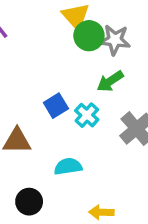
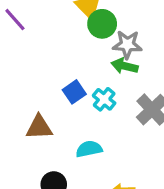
gray star: (115, 40) -> (127, 45), moved
green arrow: (110, 81) -> (125, 66), turned 50

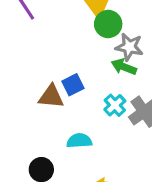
cyan cross: (104, 99) -> (115, 105), moved
brown triangle: (39, 127) -> (51, 97), moved

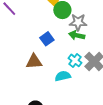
blue square: (73, 85) -> (47, 39), moved
cyan semicircle: (79, 141) -> (63, 76), moved

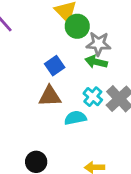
brown triangle: (34, 62) -> (50, 96), moved

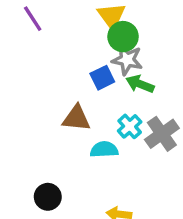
gray star: (98, 44) -> (127, 60), moved
blue square: (55, 66) -> (102, 78), moved

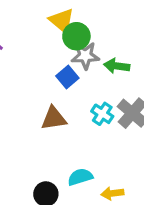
green arrow: (140, 84) -> (117, 66), moved
cyan semicircle: (104, 149) -> (80, 177), moved

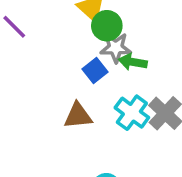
green arrow: (117, 66) -> (133, 62), moved
cyan cross: (102, 114) -> (132, 113), size x1.4

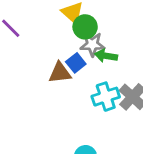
cyan cross: (132, 113) -> (106, 97), turned 36
brown triangle: (78, 116) -> (60, 73), moved

